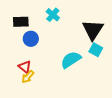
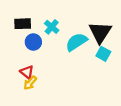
cyan cross: (53, 15) -> (52, 27), moved
cyan semicircle: (71, 60) -> (76, 42), moved

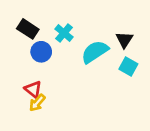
black rectangle: (23, 24) -> (28, 29), turned 35
black triangle: (100, 32) -> (124, 40), size x0.6

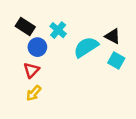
black triangle: (124, 40) -> (113, 36), turned -35
red triangle: (33, 89) -> (31, 70), moved, turned 35

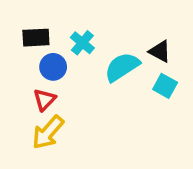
black rectangle: (25, 26) -> (36, 38), turned -36
yellow arrow: (34, 93) -> (48, 132), size x1.5

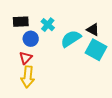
cyan square: (165, 86) -> (96, 50), size x1.5
yellow arrow: (48, 132) -> (28, 77), turned -35

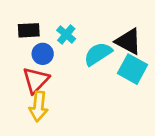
black triangle: (93, 30) -> (128, 41), size x1.5
red triangle: (26, 58) -> (36, 80), size x1.5

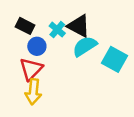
black rectangle: (29, 30) -> (25, 26), turned 30
black triangle: (128, 41) -> (79, 26), moved

